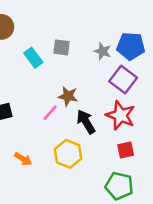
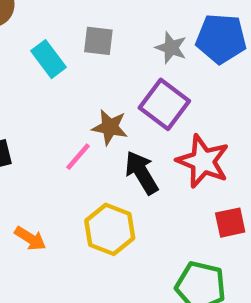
purple square: (123, 79) -> (164, 104), moved
red square: (126, 150) -> (230, 223), moved

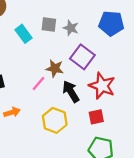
gray star: (171, 48) -> (71, 28), moved
red square: (230, 223) -> (96, 117), moved
orange arrow: (30, 238) -> (12, 112), moved, turned -49

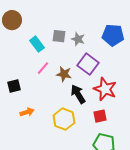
pink line: (39, 83) -> (43, 68), moved

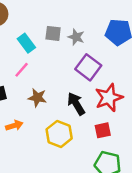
pink line: (43, 68) -> (22, 70), moved
brown star: (64, 74) -> (37, 98), moved
red star: (105, 89) -> (109, 98), turned 30

